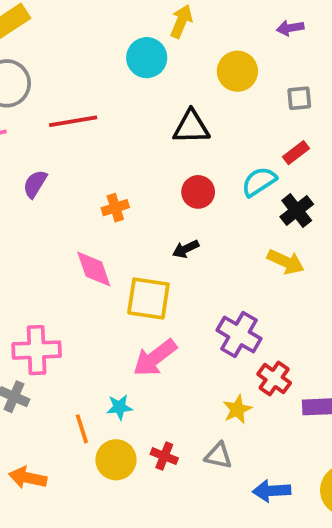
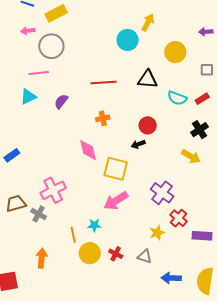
red line: (73, 121) -> (104, 82), moved
cyan semicircle: (259, 182) -> (177, 98), moved, turned -132
red circle: (198, 192) -> (148, 125), moved
pink cross: (37, 350) -> (53, 190), turned -30
orange arrow: (28, 478) -> (42, 258), turned 78

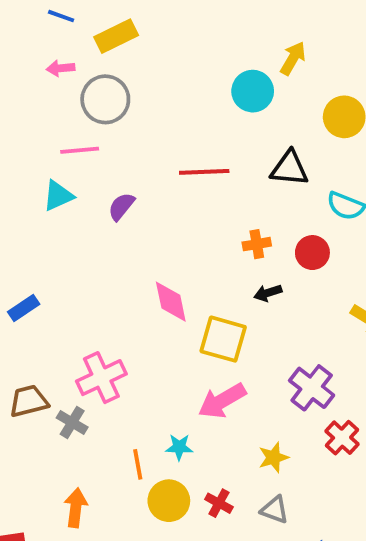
orange cross: (103, 118) -> (257, 244), moved
red circle: (148, 125) -> (312, 253), moved
yellow star: (157, 233) -> (273, 457), moved

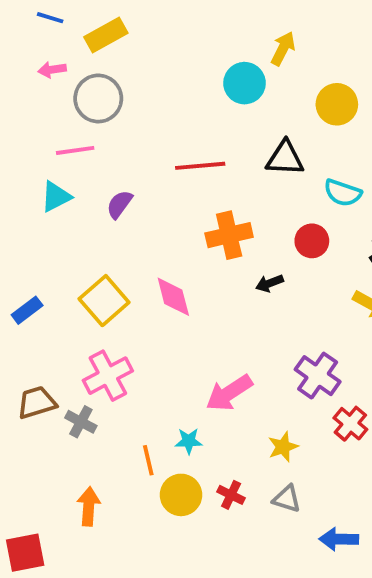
orange cross: (257, 244) -> (229, 235), moved, size x1.6
yellow square: (223, 339) -> (104, 301), moved, turned 36

